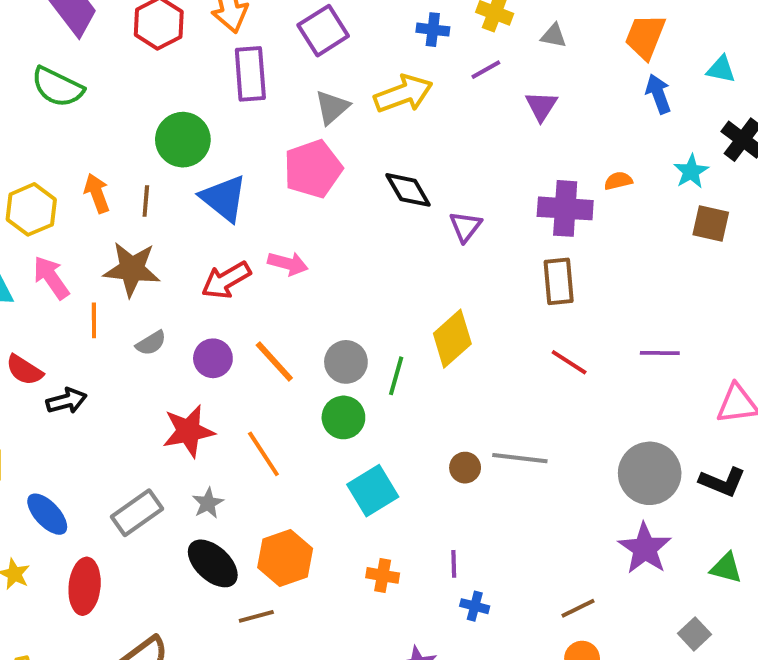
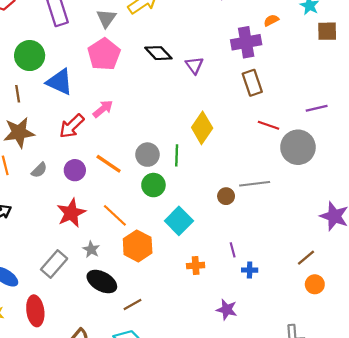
pink arrow: (288, 263) -> (103, 109), turned -40
gray circle: (650, 473) -> (298, 147), moved
orange hexagon: (285, 558) -> (138, 246), moved

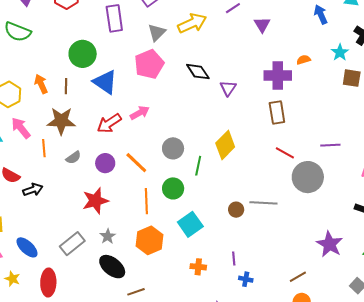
gray circle: (147, 155) -> (173, 148), moved
orange line: (115, 215) -> (146, 201), moved, turned 35

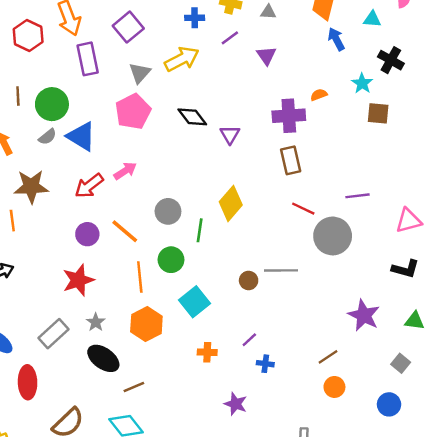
brown line: (66, 86) -> (18, 96), moved
gray semicircle: (73, 158) -> (47, 137), moved
purple line: (234, 259) -> (249, 340), turned 56

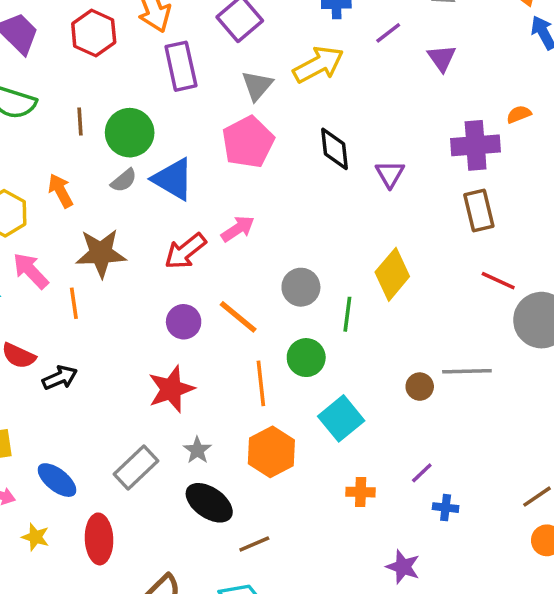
black diamond: (192, 117) -> (335, 149), turned 32

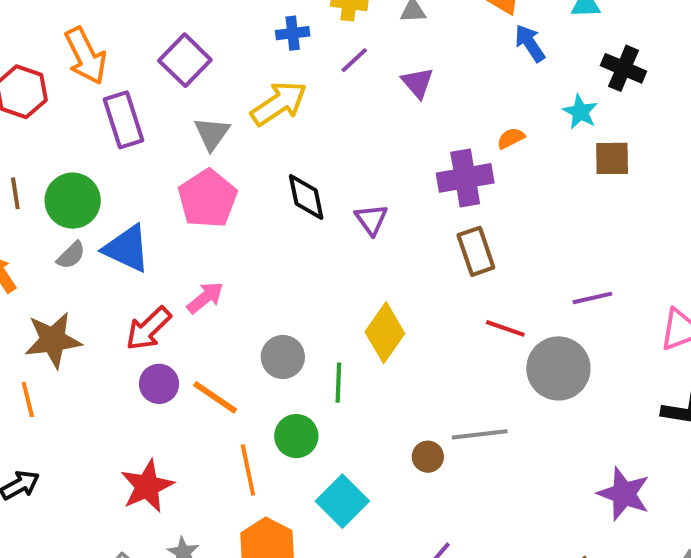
purple circle: (184, 322) -> (159, 384), moved

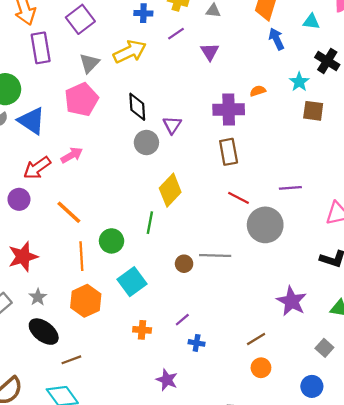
gray circle: (283, 357) -> (146, 143), moved
green line: (338, 383) -> (150, 223), moved
purple circle: (159, 384) -> (19, 199), moved

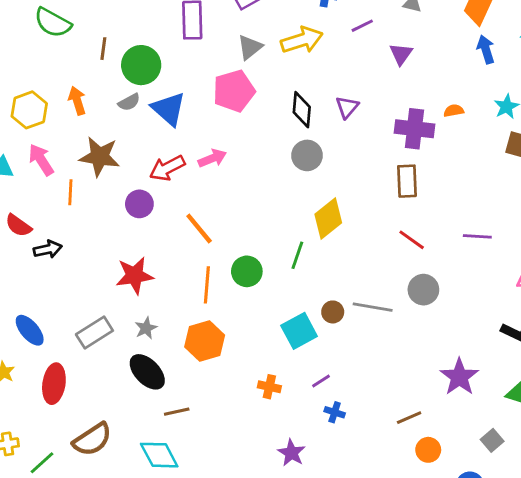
purple triangle: (172, 125) -> (347, 107), moved
gray circle: (265, 225) -> (423, 290), moved, size x0.7
cyan square: (132, 282) -> (299, 331), moved
orange circle: (261, 368) -> (428, 450), moved

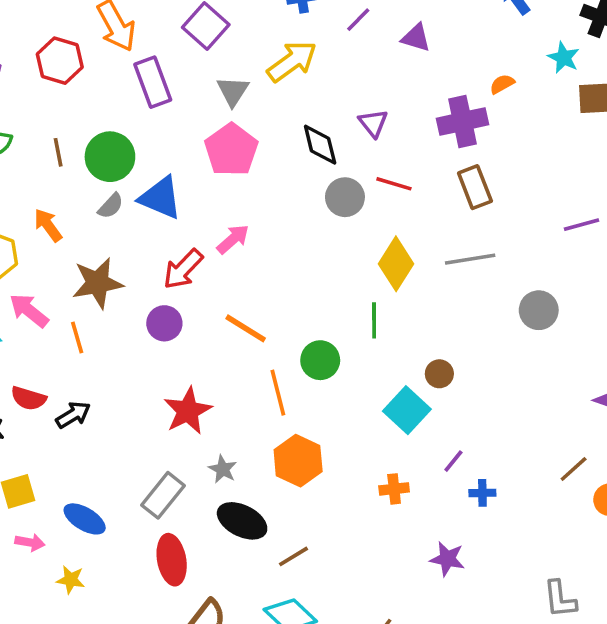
purple triangle: (401, 54) -> (416, 38), turned -30
red line: (412, 240) -> (394, 184), moved
gray line: (373, 307) -> (470, 259), moved
red ellipse: (54, 384) -> (172, 560), moved

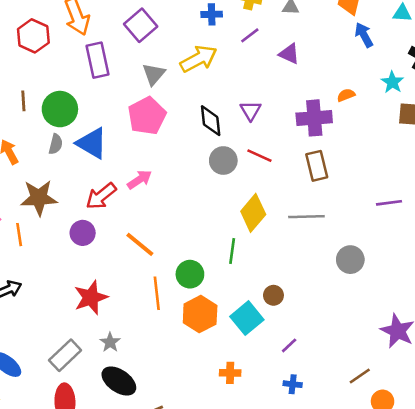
gray semicircle: (111, 206) -> (56, 144), turned -36
orange hexagon: (298, 461) -> (200, 314), moved
purple line: (453, 461) -> (289, 345), moved

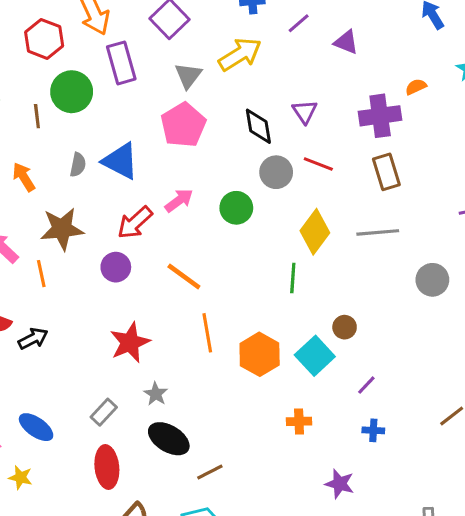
green circle: (60, 109) -> (72, 92), moved
green circle: (190, 274) -> (236, 208), moved
gray rectangle: (65, 355) -> (104, 412), size x0.7

